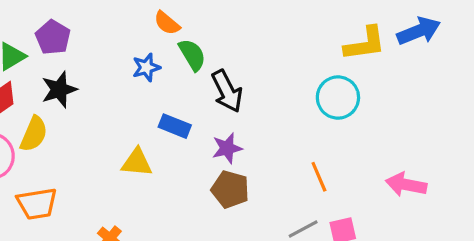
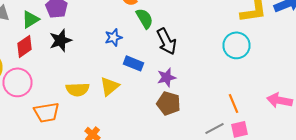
blue star: (146, 67) -> (114, 37), moved
yellow semicircle: (34, 134) -> (78, 89), moved, turned 65
yellow triangle: (137, 162) -> (110, 86), turned -45
orange line: (319, 177) -> (234, 103), moved

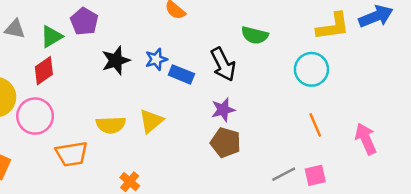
green semicircle: (144, 18) -> (255, 35), moved, turned 135
black star: (60, 40) -> (116, 61), moved
blue rectangle: (134, 63) -> (181, 74), moved
pink arrow: (280, 100) -> (366, 139), turned 55
orange line: (234, 103) -> (315, 125), moved

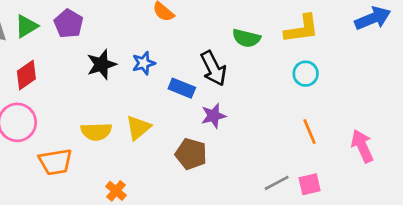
yellow L-shape: (333, 26) -> (302, 29), moved
green triangle: (51, 37) -> (26, 26), moved
cyan circle: (311, 69) -> (306, 74), size x0.7
blue rectangle: (181, 74) -> (182, 88), moved
brown pentagon: (226, 143) -> (191, 154), moved

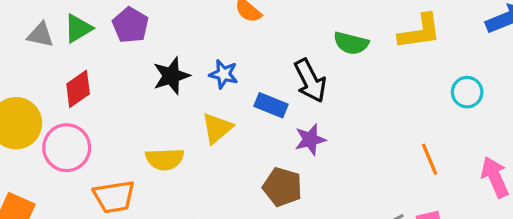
blue star: (144, 63) -> (224, 74), turned 30
cyan circle: (306, 74) -> (467, 92), moved
yellow triangle: (138, 128) -> (217, 128), moved

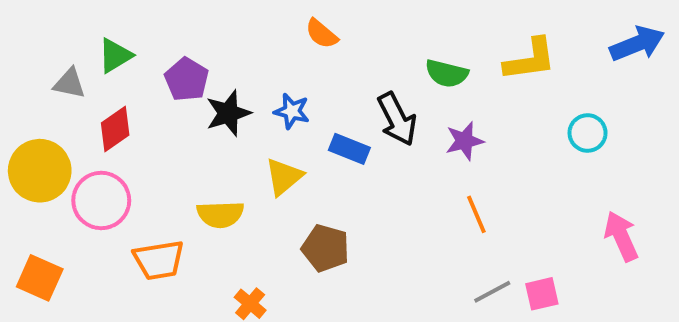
purple pentagon: (130, 25) -> (187, 79), moved
gray triangle: (41, 35) -> (69, 83), moved
purple star: (310, 140) -> (464, 141), moved
orange line: (430, 159) -> (476, 214), moved
brown pentagon: (282, 187) -> (326, 248), moved

